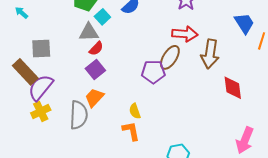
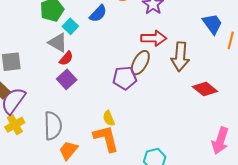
gray triangle: (89, 32) -> (58, 43), turned 35
red diamond: (233, 88) -> (205, 89), turned -40
orange trapezoid: (94, 98) -> (68, 150), moved
orange L-shape: (131, 131) -> (106, 138), size x1.4

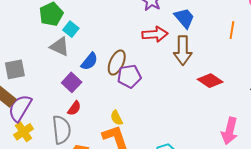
blue semicircle: (98, 14) -> (89, 61), moved
blue trapezoid: (212, 24) -> (184, 18), moved
red semicircle: (66, 58) -> (74, 108), moved
brown ellipse: (140, 63) -> (117, 62), moved

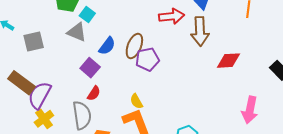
gray square: (15, 69) -> (34, 41), moved
red diamond: (210, 81) -> (228, 61), turned -35

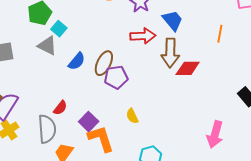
red diamond: (228, 61) -> (188, 68), moved
purple square: (90, 68) -> (89, 122), moved
yellow semicircle: (136, 101) -> (132, 116), moved

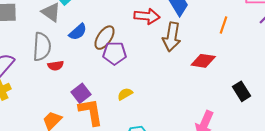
red diamond: (188, 68) -> (203, 61), moved
red semicircle: (60, 108) -> (56, 66), moved, turned 35
yellow semicircle: (132, 116) -> (125, 94), turned 77
gray semicircle: (47, 129) -> (42, 47), moved

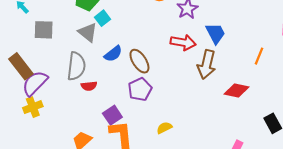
brown ellipse: (105, 38) -> (139, 61), turned -70
purple pentagon: (115, 53) -> (140, 89), moved, turned -30
yellow semicircle: (125, 94) -> (164, 128), moved

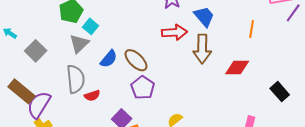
gray square: (44, 30) -> (36, 51), turned -35
gray triangle: (88, 32) -> (79, 44), turned 50

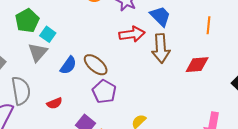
gray semicircle: (76, 79) -> (21, 91), moved

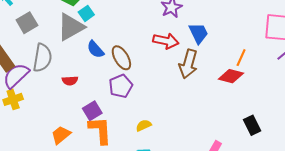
gray triangle: (38, 52) -> (71, 27), size x1.4
blue semicircle: (68, 65) -> (95, 49), turned 84
red diamond: (197, 65) -> (231, 76), moved

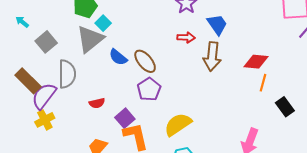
red arrow: (166, 41) -> (186, 37), size x0.7
orange line: (241, 58) -> (263, 83), moved
red semicircle: (70, 81) -> (97, 103), moved
yellow semicircle: (144, 125) -> (178, 124), size x1.8

